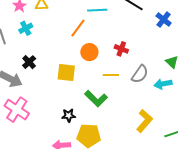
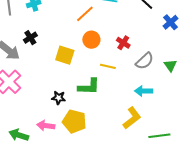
gray semicircle: (140, 74) -> (145, 61), moved
cyan arrow: (163, 84) -> (144, 91), moved
green L-shape: (96, 99) -> (89, 87), turned -55

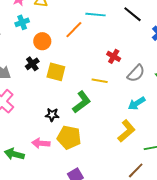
black cross: (30, 38) -> (32, 64), moved
orange circle: (91, 40) -> (42, 41), moved
green L-shape: (89, 87) -> (82, 102), turned -35
cyan arrow: (144, 91) -> (137, 103), turned -30

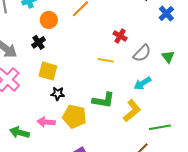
yellow square: (56, 72) -> (48, 71), moved
green L-shape: (82, 102) -> (103, 100), moved, turned 45

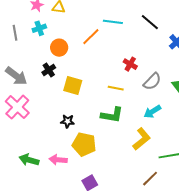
yellow square: (48, 71) -> (73, 86), moved
green L-shape: (103, 100) -> (112, 115), moved
pink arrow: (46, 122) -> (58, 160), moved

